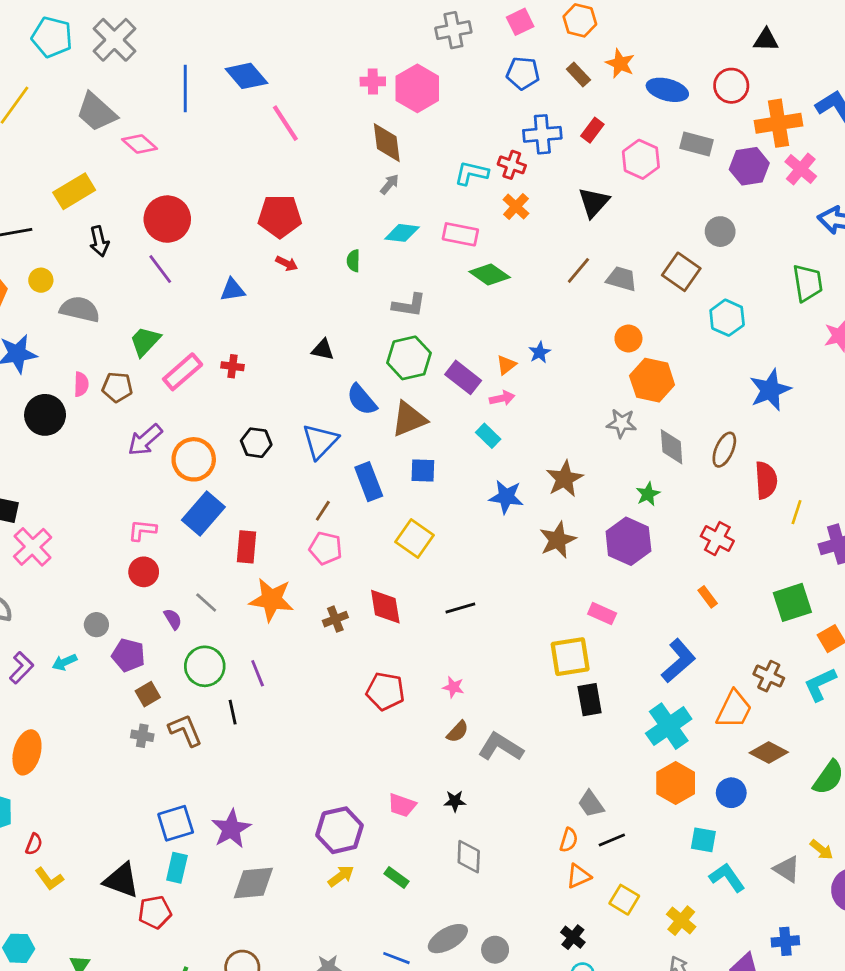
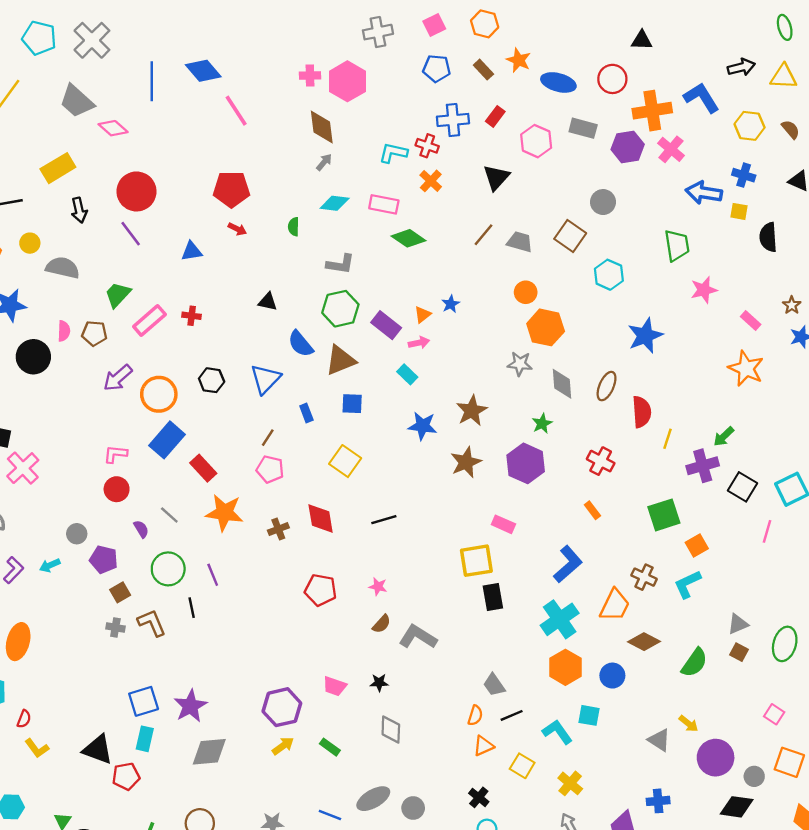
blue rectangle: (369, 482) -> (306, 413), size x0.6
red rectangle: (246, 547) -> (203, 468), turned -48
cyan L-shape: (727, 877) -> (557, 732), moved

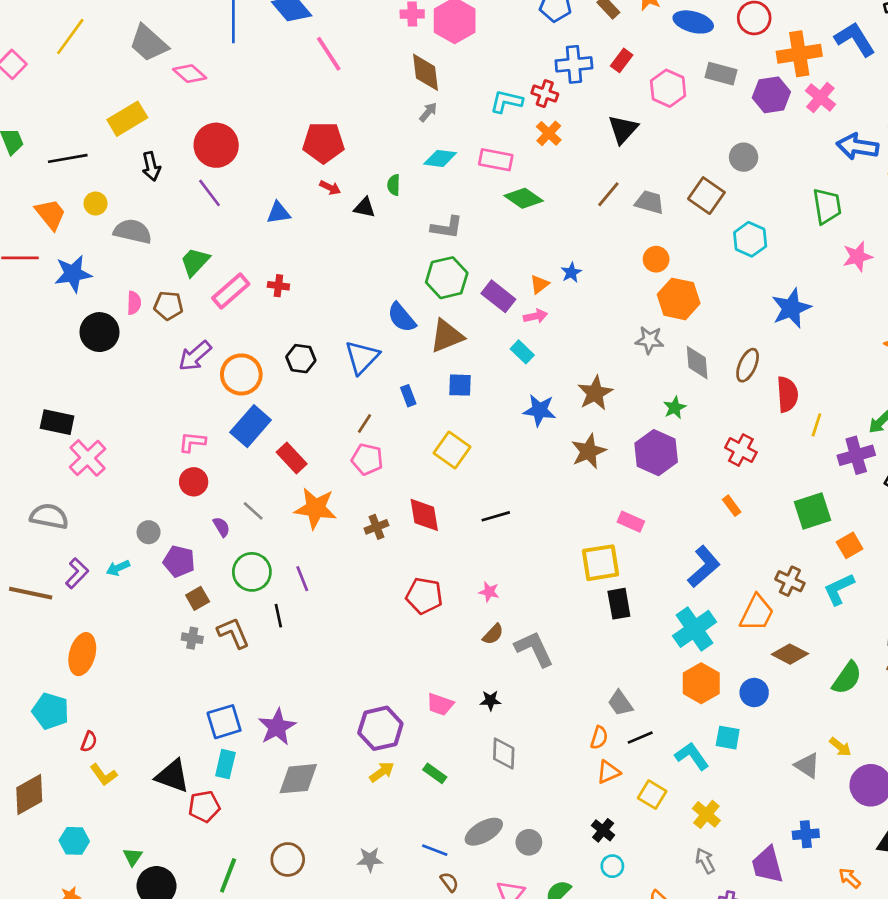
black triangle: (268, 302) -> (365, 207), moved
gray L-shape: (418, 637) -> (534, 649), turned 33

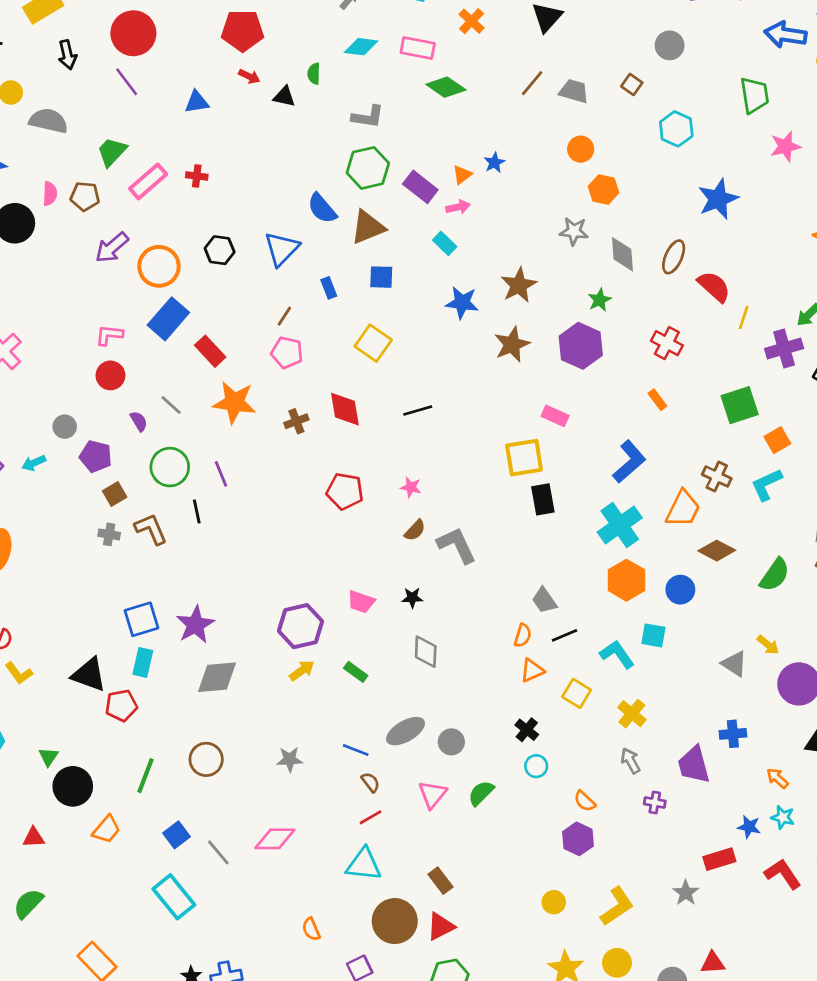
brown square: (706, 196) -> (632, 84), size x0.6
orange hexagon: (679, 299) -> (604, 190), size x0.7
red semicircle: (787, 394) -> (714, 287), turned -44

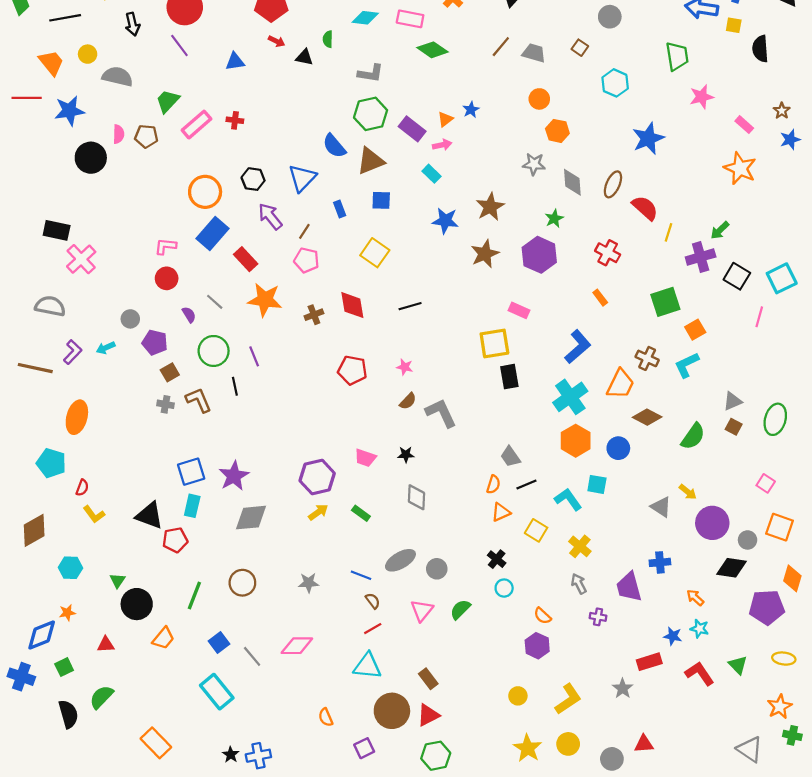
purple arrow: (112, 247) -> (270, 216), moved, turned 92

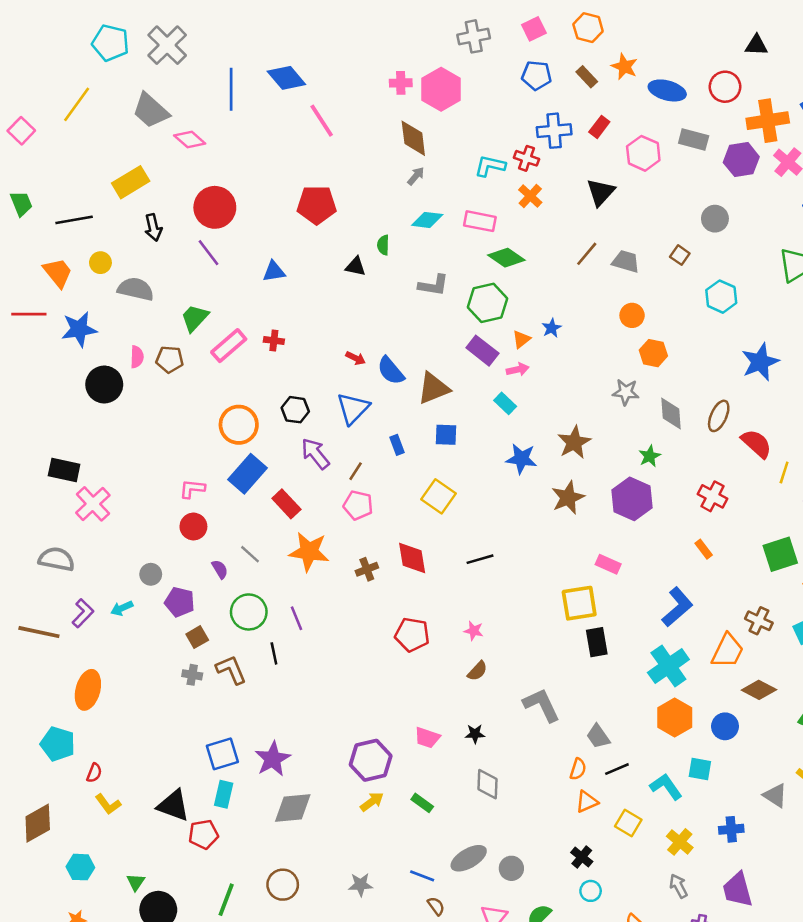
red arrow: (277, 41) -> (356, 358), moved
green hexagon: (371, 114) -> (488, 303), moved
gray L-shape: (441, 413) -> (542, 705), moved
blue cross: (660, 562) -> (731, 829), moved

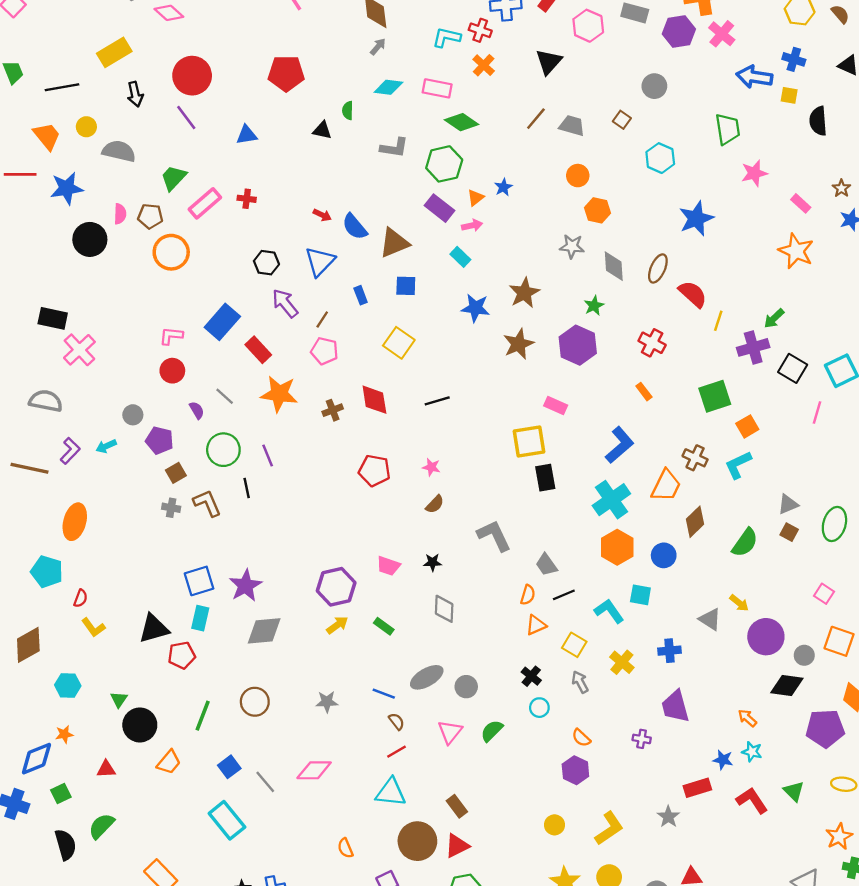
orange circle: (239, 425) -> (171, 252), moved
brown diamond: (759, 690) -> (695, 522), turned -72
black triangle: (173, 805) -> (154, 629), turned -36
gray arrow: (679, 886) -> (580, 682), moved

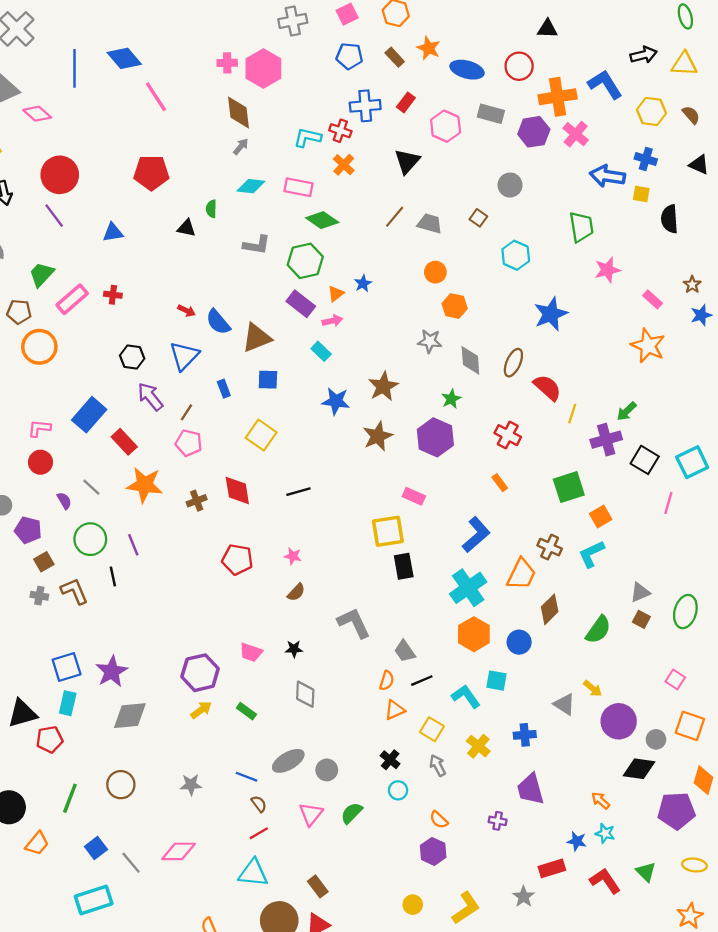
cyan rectangle: (227, 820) -> (94, 900), turned -69

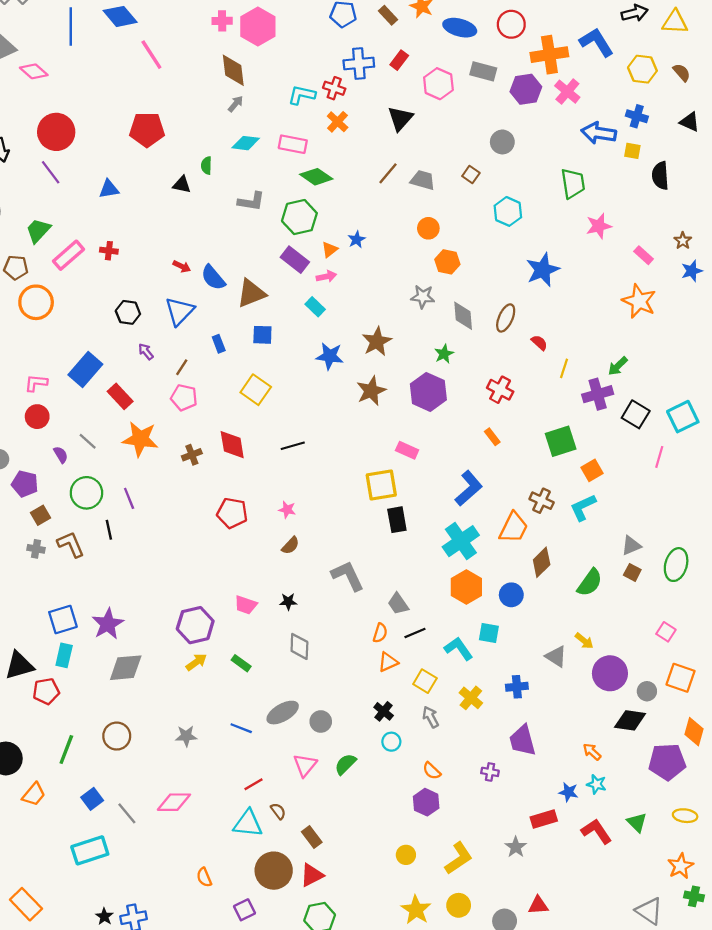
red semicircle: (547, 388) -> (539, 343), size x0.6
purple arrow: (150, 397) -> (146, 352), size x0.6
brown semicircle: (259, 804) -> (278, 811), moved

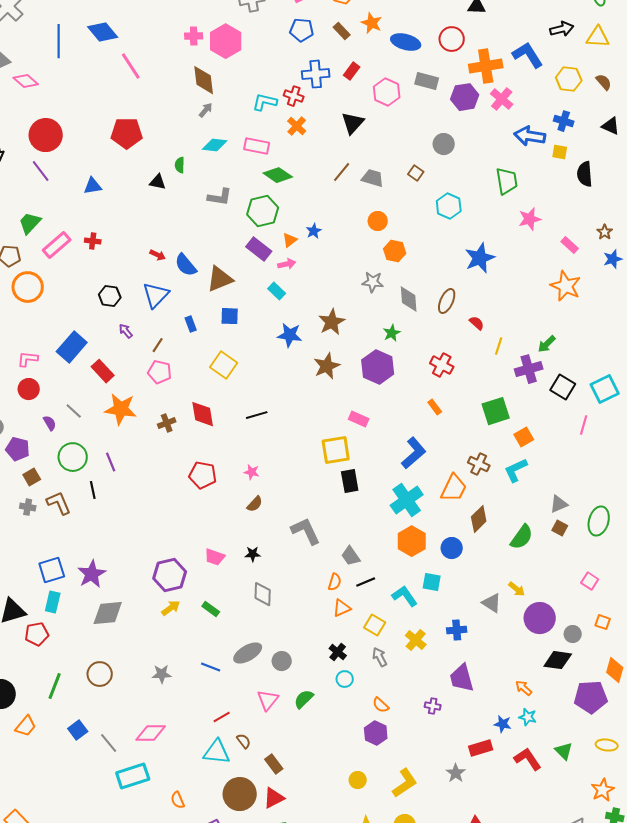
orange square: (681, 678) -> (603, 622), size x0.6
cyan rectangle: (90, 850) -> (133, 776), moved

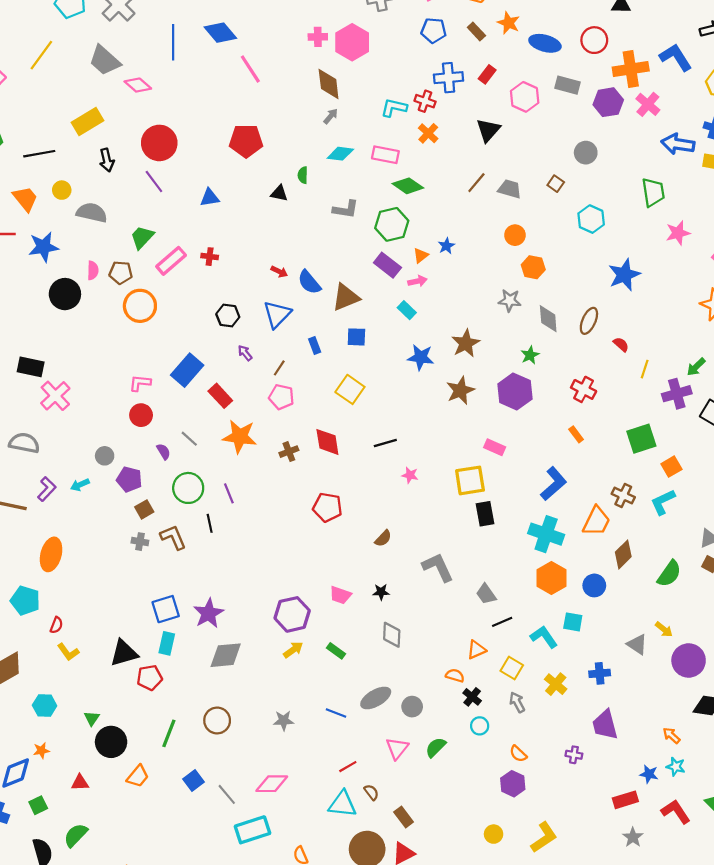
pink star: (252, 472) -> (410, 475), moved
cyan cross: (407, 500) -> (546, 534), turned -36
orange semicircle: (335, 582) -> (455, 675), moved, turned -90
gray star: (456, 773) -> (633, 837), moved

